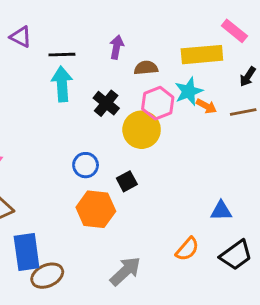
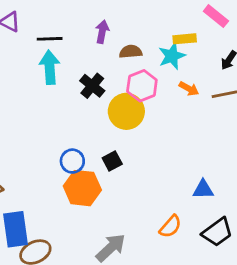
yellow rectangle: (202, 55) -> (185, 39), size x0.6
cyan star: (189, 91) -> (172, 56), moved
blue circle: (86, 165) -> (72, 161), moved

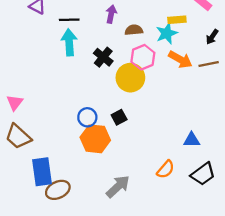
orange arrow: (189, 89) -> (180, 59), size x1.5

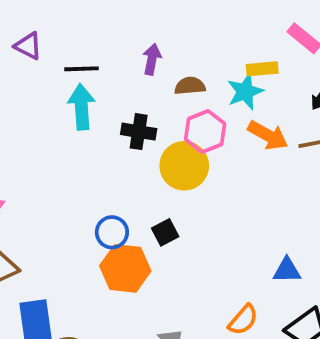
black cross: (103, 57) -> (139, 132), turned -30

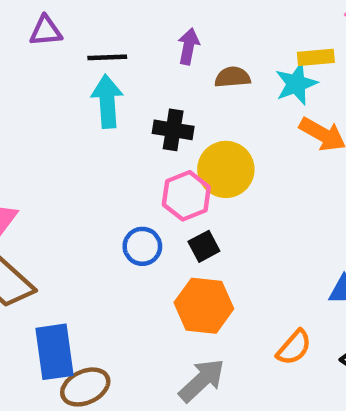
purple triangle: (28, 46) -> (46, 31), turned -32
pink hexagon: (205, 132) -> (186, 196), moved
orange hexagon: (125, 268) -> (204, 306), moved

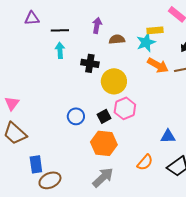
cyan arrow: (107, 101) -> (60, 50), size x0.7
pink hexagon: (186, 196) -> (125, 108), moved
blue rectangle: (54, 352) -> (36, 164), size x0.7

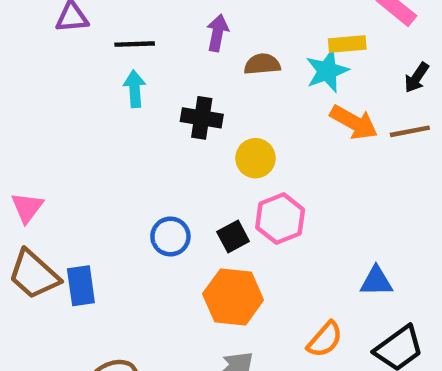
yellow circle: (114, 81) -> (255, 158), size x0.7
blue rectangle: (36, 164) -> (81, 286), moved

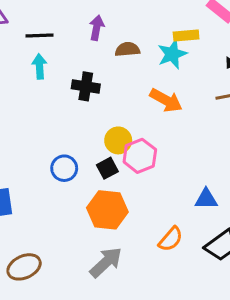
orange arrow: (354, 122) -> (166, 100), moved
yellow circle: (255, 158) -> (118, 140), moved

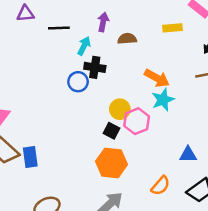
cyan star: (172, 54) -> (163, 100), moved
cyan arrow: (39, 66) -> (84, 46), moved, turned 30
blue circle: (64, 168) -> (78, 82), moved
black square: (107, 168) -> (111, 131), turned -35

